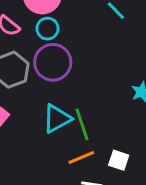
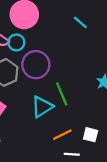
cyan circle: (47, 29) -> (16, 42), moved
green line: (82, 124) -> (62, 94), moved

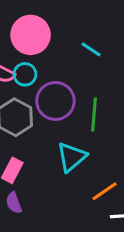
cyan line: (80, 22) -> (91, 49), moved
green line: (62, 94) -> (94, 114), moved, turned 35

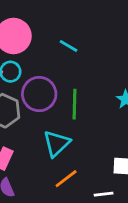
orange line: (104, 191) -> (66, 179), moved

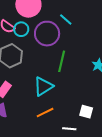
purple circle: (39, 94) -> (47, 34), moved

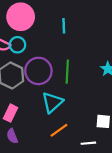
cyan line: (66, 19) -> (64, 26), turned 56
purple circle: (47, 34) -> (38, 71), moved

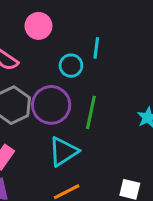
pink circle: (21, 17) -> (38, 26), size x0.7
cyan circle: (17, 45) -> (71, 66), moved

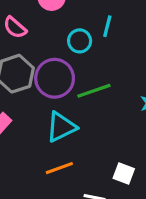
green line: (91, 112) -> (94, 91), turned 52

